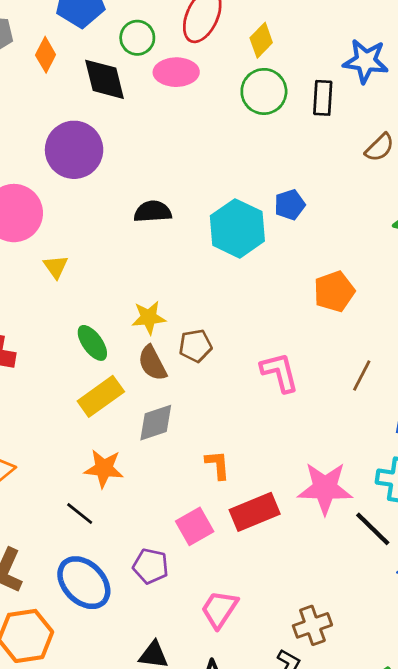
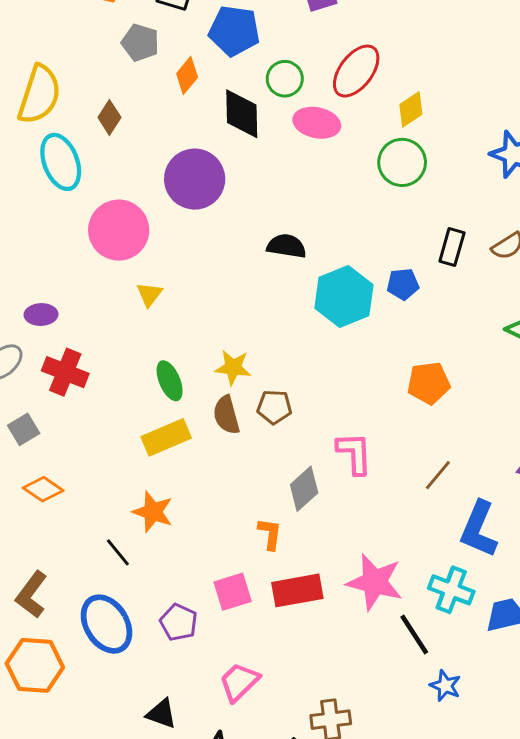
black rectangle: (323, 98) -> (452, 247), moved
black semicircle: (153, 212) -> (286, 246), moved
gray diamond: (156, 423) -> (304, 489), moved, turned -36

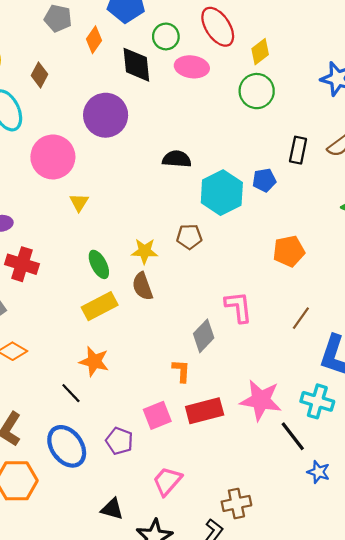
red ellipse: (356, 71) -> (218, 27), turned -66
brown pentagon: (274, 407) -> (189, 237), moved

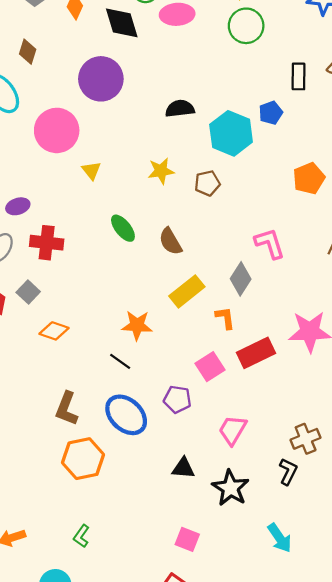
yellow star: (145, 251) -> (161, 171), moved
yellow rectangle: (100, 306) -> (187, 291), moved

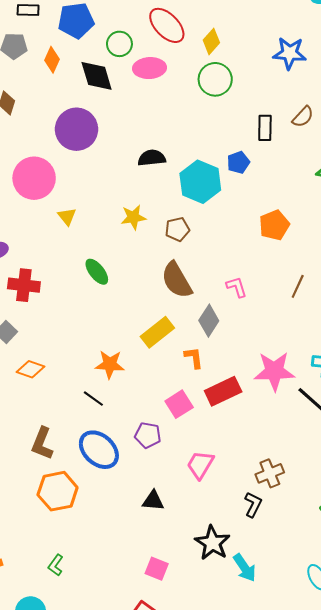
brown semicircle: (170, 241) -> (177, 280), moved, size x1.4
pink L-shape: (270, 243) -> (237, 287), size x0.7
black star: (231, 488) -> (212, 543), moved

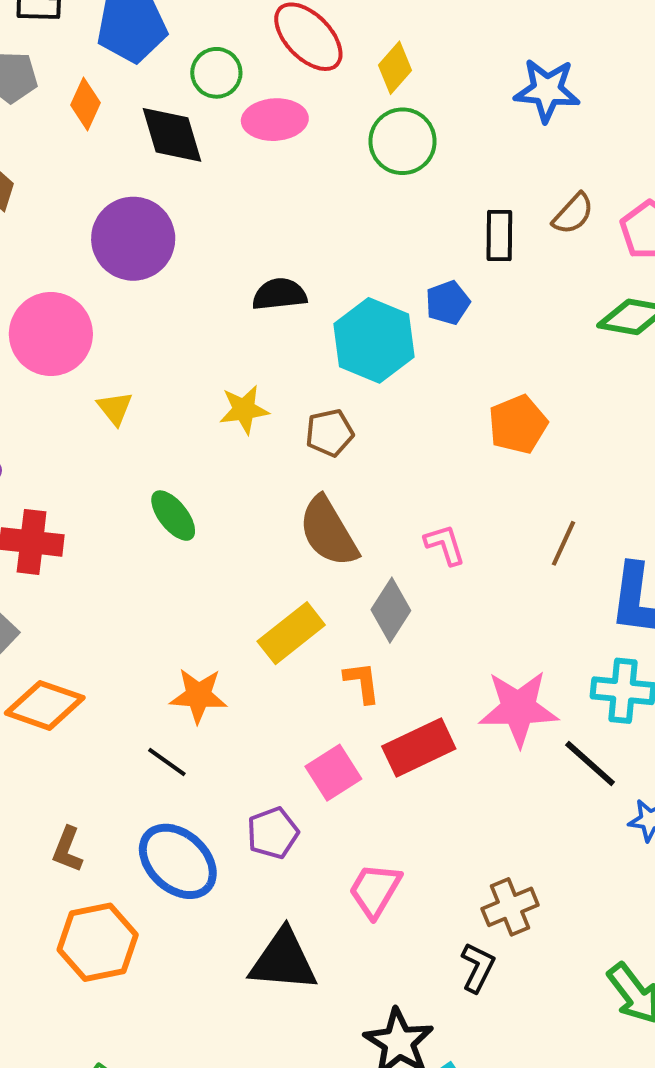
orange diamond: (31, 369) -> (45, 705), size x1.4
purple pentagon: (148, 435) -> (273, 833), turned -30
brown L-shape: (42, 443) -> (67, 850), size x0.7
black triangle: (153, 501) -> (283, 960), size x1.6

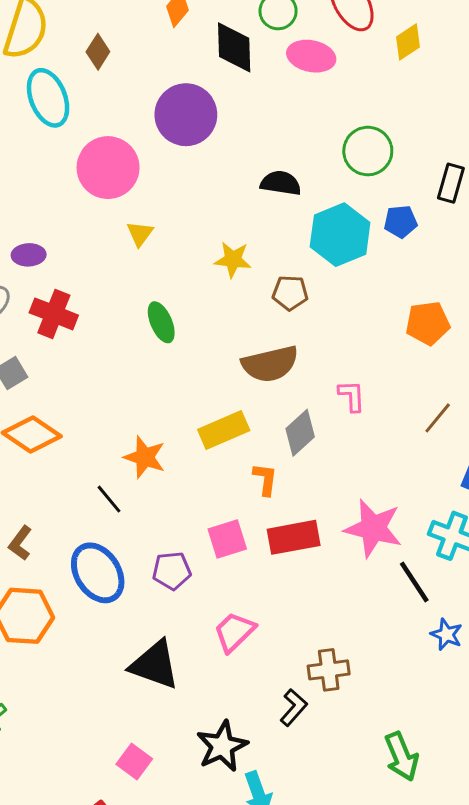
green circle: (403, 141) -> (368, 151), moved
brown semicircle: (328, 532) -> (270, 364), turned -88

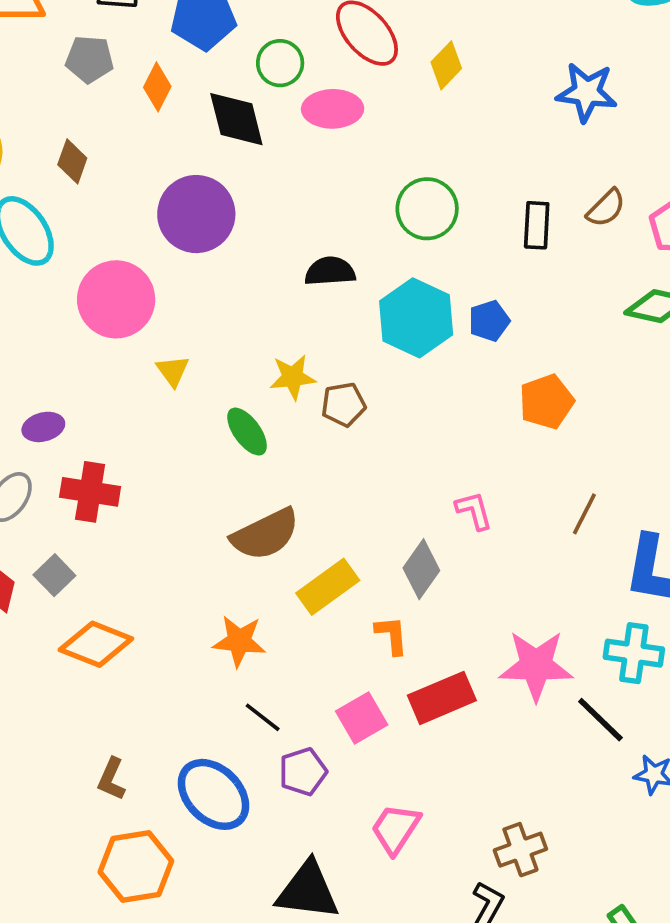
blue pentagon: (401, 222) -> (489, 321), moved
brown pentagon: (290, 293) -> (343, 404), moved
green ellipse: (161, 322) -> (247, 432), moved
brown semicircle: (270, 364) -> (265, 534), moved
black line: (109, 499) -> (263, 717), moved

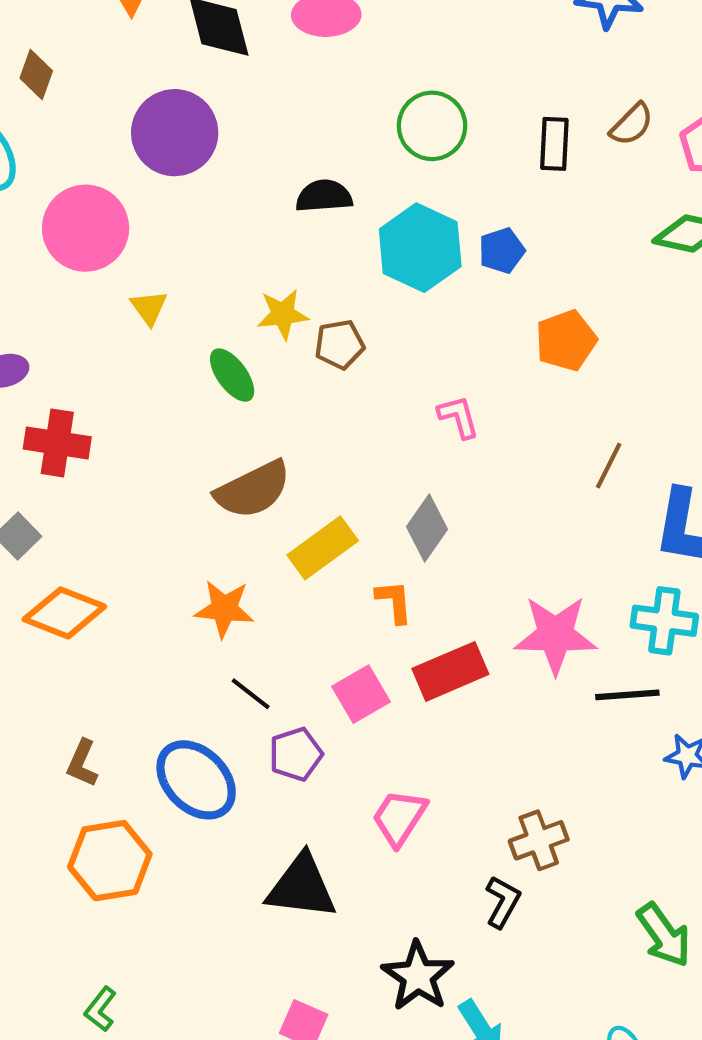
pink L-shape: (474, 511) -> (459, 417), moved
black line: (600, 720) -> (627, 695), turned -48

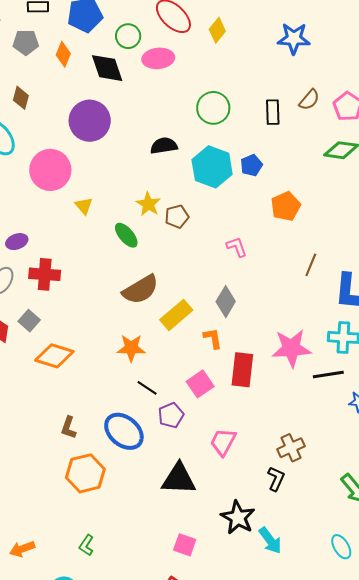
yellow star: (283, 314) -> (148, 204), turned -30
red rectangle: (450, 671) -> (242, 370), turned -56

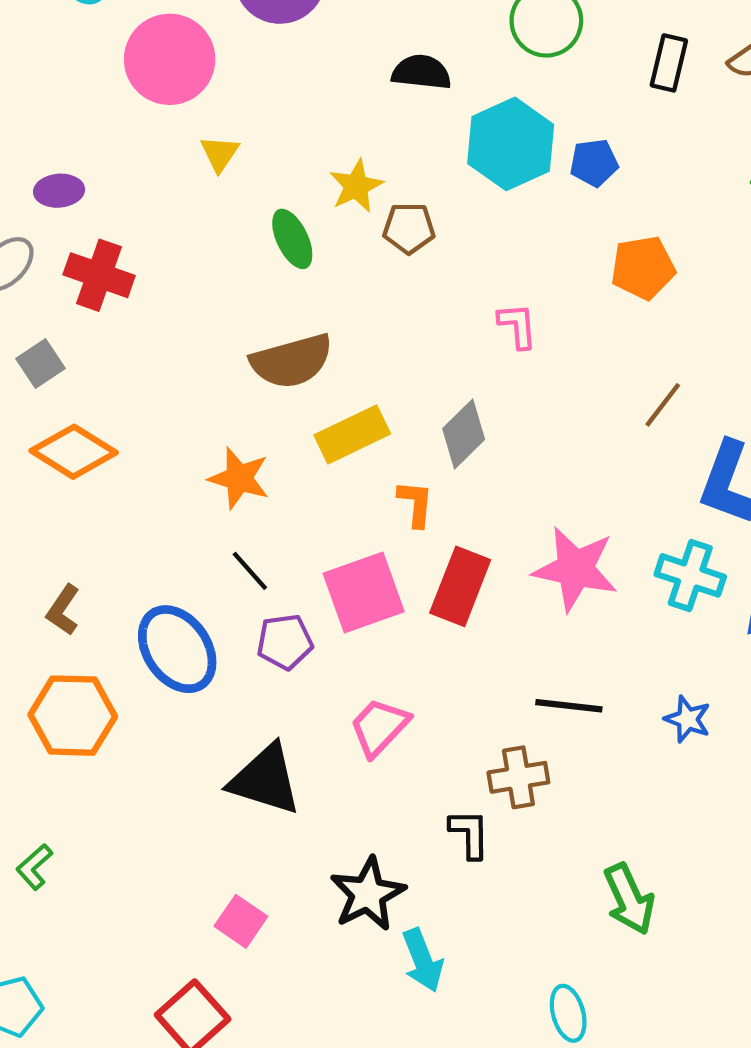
black line: (328, 374) -> (569, 706), moved
pink square: (200, 384) -> (364, 593), size x1.4
black L-shape: (276, 479) -> (469, 834), turned -40

